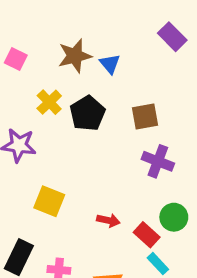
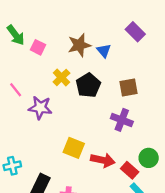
purple rectangle: (172, 37) -> (135, 32), moved
purple cross: (158, 161) -> (122, 120), moved
yellow square: (49, 201) -> (74, 148), moved
red arrow: (108, 220) -> (103, 160), size x1.5

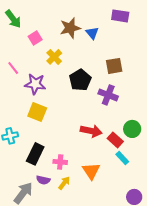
purple rectangle: (135, 32) -> (120, 16), turned -36
pink square: (38, 47) -> (35, 38), moved, turned 32
black pentagon: (88, 85) -> (80, 80), moved
yellow square: (74, 148) -> (37, 112), moved

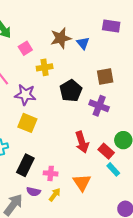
yellow cross: (54, 57) -> (45, 67), turned 35
red arrow: (91, 131) -> (82, 142), turned 60

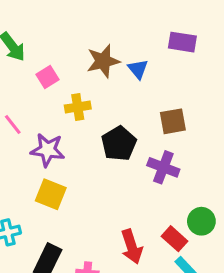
red arrow: (82, 142) -> (132, 247), moved

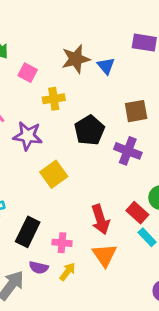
pink square: (48, 77) -> (28, 73), turned -30
yellow square: (51, 194) -> (54, 174), moved, turned 32

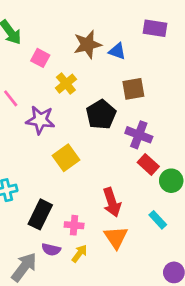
blue triangle: (106, 66) -> (117, 51), turned -30
yellow cross: (54, 99) -> (66, 84), turned -30
brown square: (136, 111) -> (133, 89), moved
red rectangle: (137, 213) -> (148, 164), moved

